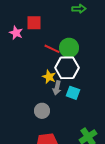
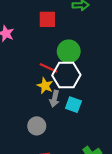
red square: (34, 23) -> (47, 19), moved
red line: (52, 49) -> (49, 68), moved

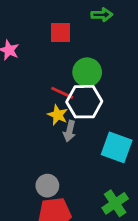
cyan square: (73, 105) -> (117, 147), moved, size x1.5
gray circle: (37, 126) -> (47, 186), moved

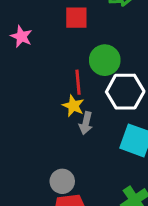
red line: (62, 93) -> (78, 82), turned 60
white hexagon: (84, 102) -> (125, 92), moved

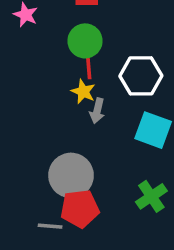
green circle: (105, 60) -> (85, 41), moved
gray circle: (62, 181) -> (71, 175), size x1.6

